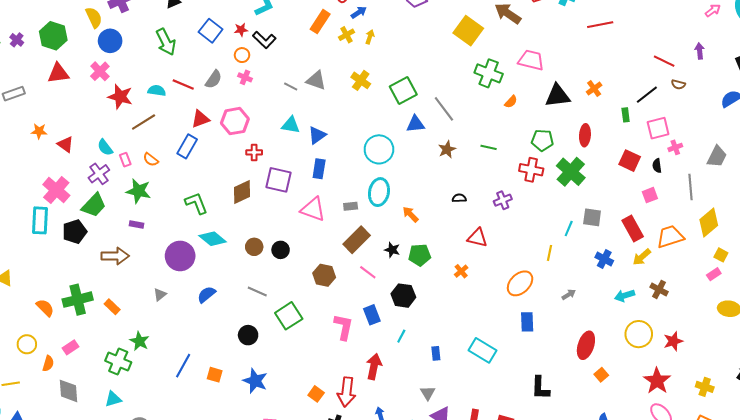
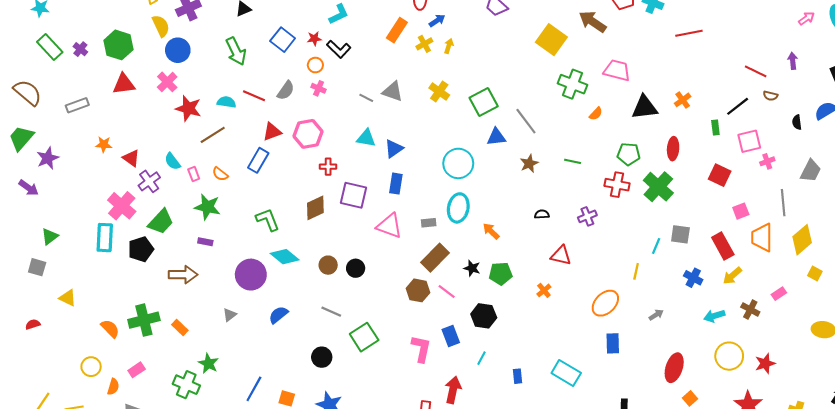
black semicircle: (657, 166) -> (797, 122), moved
purple cross: (99, 174) -> (149, 181), moved
orange trapezoid: (670, 237) -> (762, 238), moved, turned -72
pink rectangle: (714, 274) -> (779, 294), moved
brown hexagon: (324, 275) -> (418, 290), moved

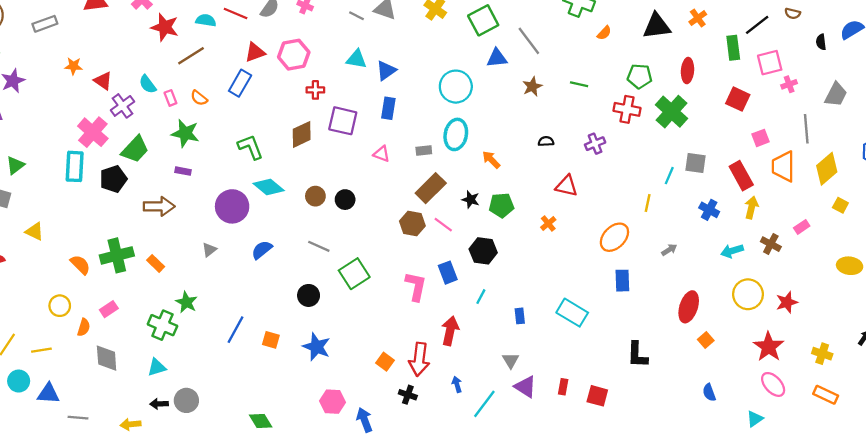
green rectangle: (715, 127) -> (733, 48), size x1.5
pink triangle: (389, 226) -> (382, 154), size x0.6
yellow arrow: (732, 276) -> (751, 208), turned 144

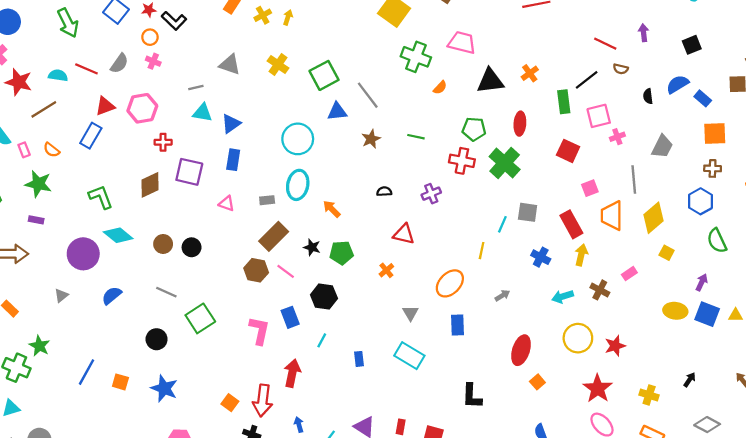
gray line: (356, 16) -> (196, 87), moved, turned -40
gray triangle: (511, 360) -> (410, 313), moved

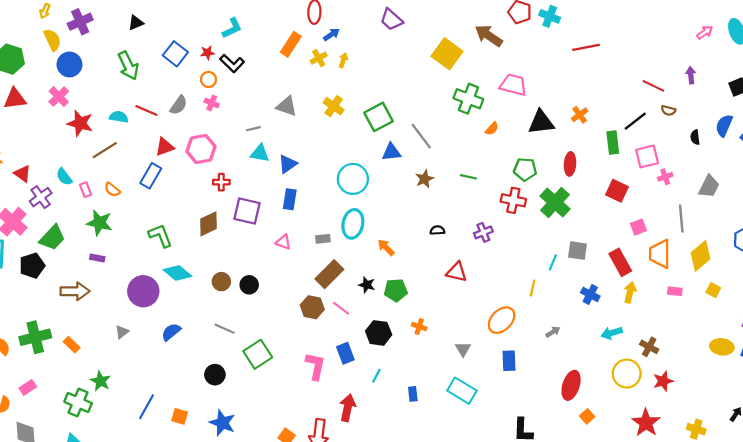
blue semicircle: (678, 84) -> (724, 125), turned -35
orange cross: (386, 270) -> (419, 327), moved, turned -32
pink rectangle: (629, 274) -> (675, 291), moved, turned 40
brown cross: (600, 290) -> (649, 347), moved

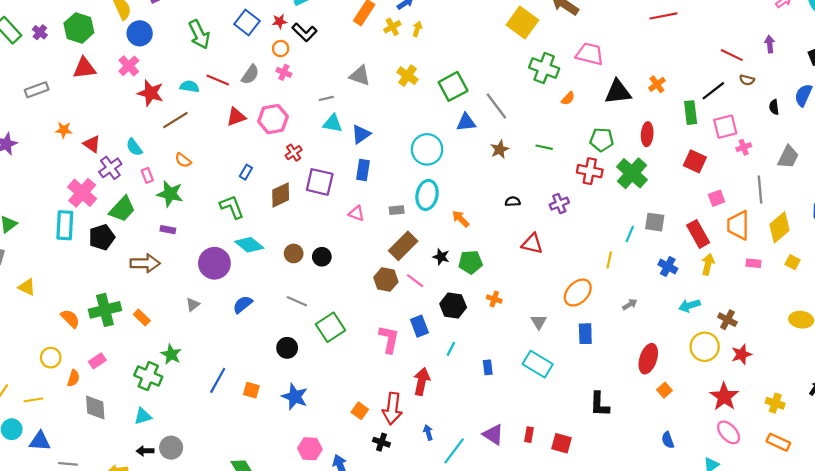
blue rectangle: (151, 176) -> (246, 172), moved, size x0.6
red cross: (221, 182) -> (294, 153), turned -35
pink rectangle: (86, 190) -> (147, 175), moved

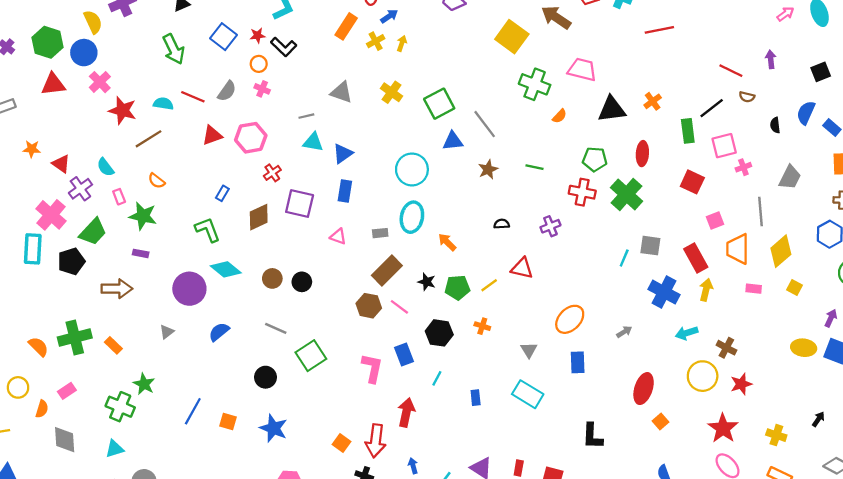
blue circle: (140, 33) -> (84, 53), moved
yellow line: (609, 260) -> (489, 285), moved, turned 42
blue cross: (668, 267) -> (664, 292), size x1.5

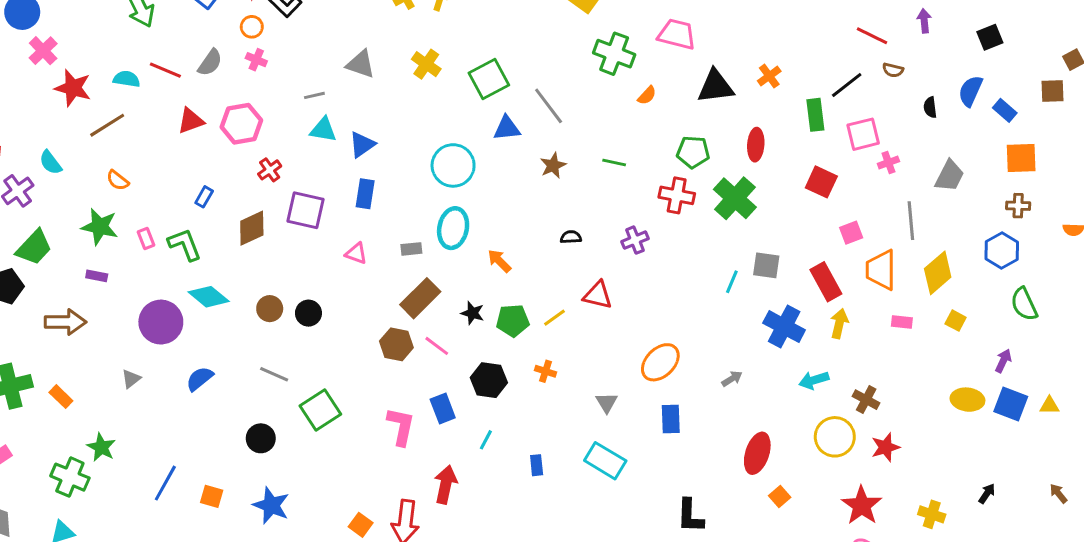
pink rectangle: (119, 197) -> (146, 239), moved

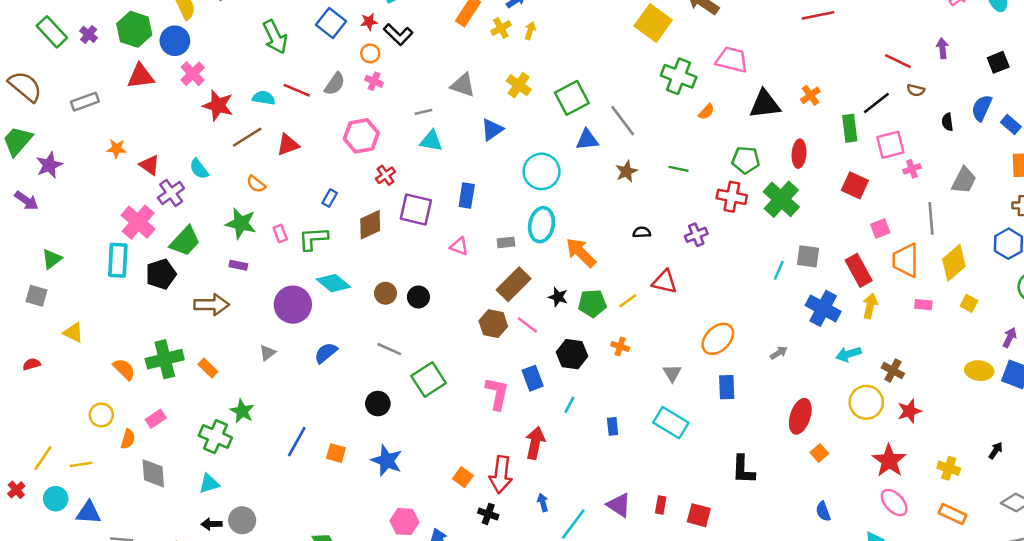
red triangle: (191, 121) -> (288, 145), moved
blue triangle: (362, 145) -> (492, 130), moved
green L-shape: (185, 245) -> (313, 239), turned -72
orange arrow: (499, 261) -> (581, 253), size x1.5

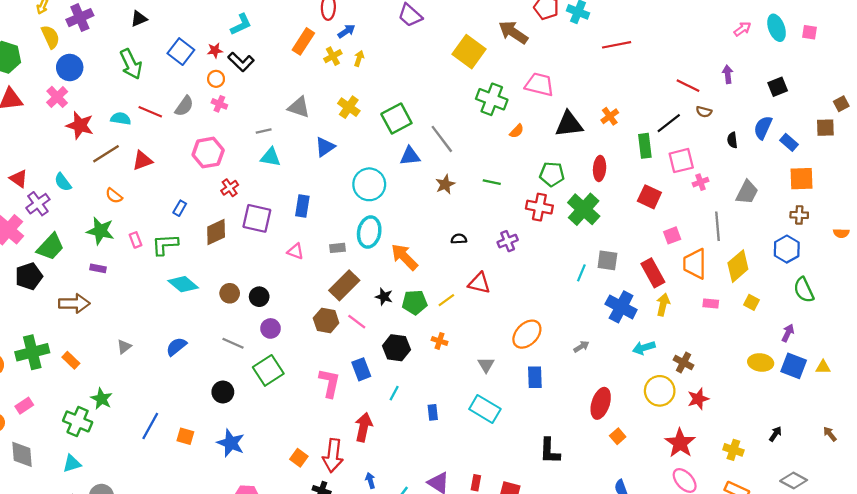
blue circle: (175, 41) -> (70, 67), moved
purple circle: (293, 305) -> (270, 328), moved, size x0.6

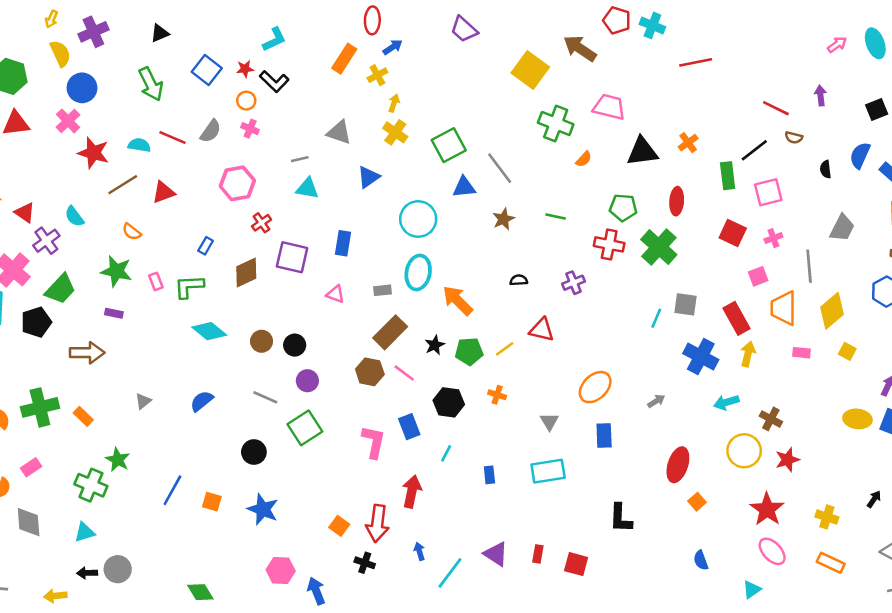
yellow arrow: (359, 58) -> (394, 103), moved
pink cross: (701, 182) -> (773, 238), moved
black star: (384, 297) -> (435, 345), turned 30
cyan rectangle: (485, 409) -> (548, 471), turned -40

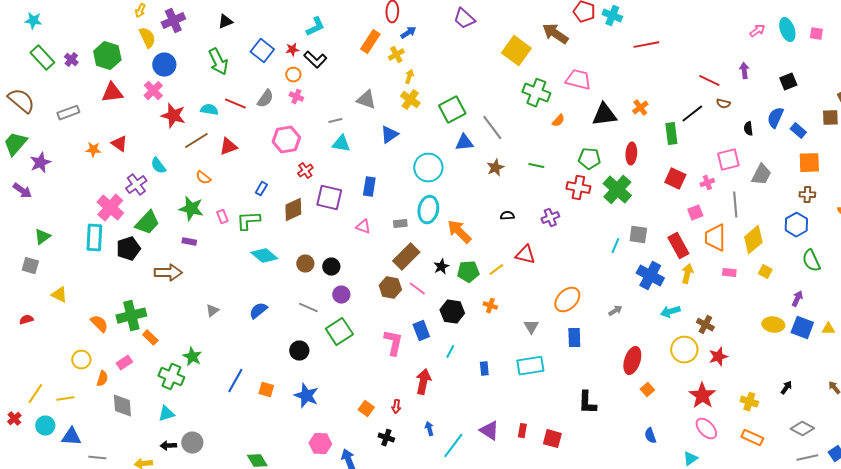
pink square: (768, 192) -> (728, 160), moved
red triangle: (25, 213) -> (119, 144), moved
orange rectangle: (83, 416) -> (150, 338), moved
red arrow: (377, 523) -> (396, 407), size x0.5

